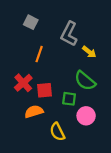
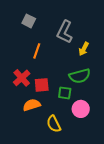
yellow arrow: (89, 52) -> (84, 49), turned 80
green semicircle: (85, 81) -> (80, 76), turned -55

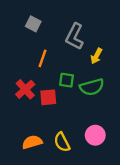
green square: (65, 93) -> (67, 80), moved
orange semicircle: (32, 105) -> (32, 142), moved
pink circle: (81, 109) -> (95, 135), moved

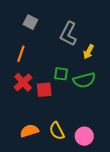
orange line: (42, 58) -> (21, 54), moved
pink circle: (95, 135) -> (84, 136), moved

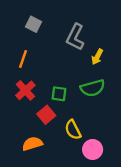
green square: (61, 74) -> (59, 94), moved
red square: (44, 90) -> (46, 115), moved, turned -35
yellow semicircle: (57, 131) -> (73, 130), moved

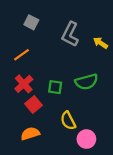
yellow arrow: (97, 57) -> (100, 43), moved, turned 96
orange line: (23, 59) -> (22, 55), turned 35
red square: (46, 115) -> (33, 104), moved

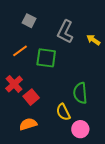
green semicircle: (86, 82) -> (80, 93), moved, turned 100
red cross: (24, 84) -> (14, 84), moved
green square: (55, 87) -> (46, 58), moved, size x1.5

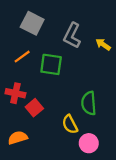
gray square: (29, 21) -> (32, 23), size x1.5
red cross: (14, 84) -> (15, 93), turned -36
orange semicircle: (28, 124) -> (18, 138), moved

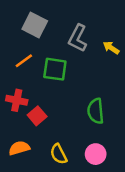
yellow semicircle: (70, 124) -> (59, 154), moved

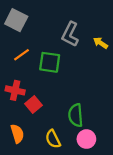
gray square: (35, 25) -> (16, 20), moved
green semicircle: (96, 111) -> (76, 115), moved
orange semicircle: (19, 148) -> (17, 134), turned 90

